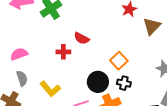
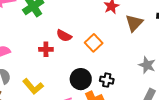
orange square: (119, 61) -> (94, 43), moved

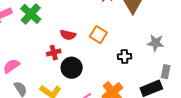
black circle: (81, 79) -> (72, 68), moved
black cross: (107, 80) -> (124, 56), moved

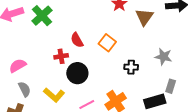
red semicircle: (68, 35) -> (77, 40), turned 42

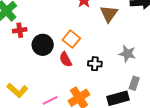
red semicircle: (77, 40) -> (66, 59), moved
red cross: (61, 56) -> (20, 30), moved
black circle: (77, 73) -> (43, 45), moved

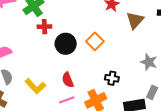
red semicircle: (66, 59) -> (68, 80), moved
black cross: (95, 64) -> (112, 78), moved

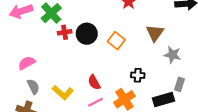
brown triangle: (135, 20) -> (155, 33), moved
black circle: (66, 44) -> (87, 34), moved

